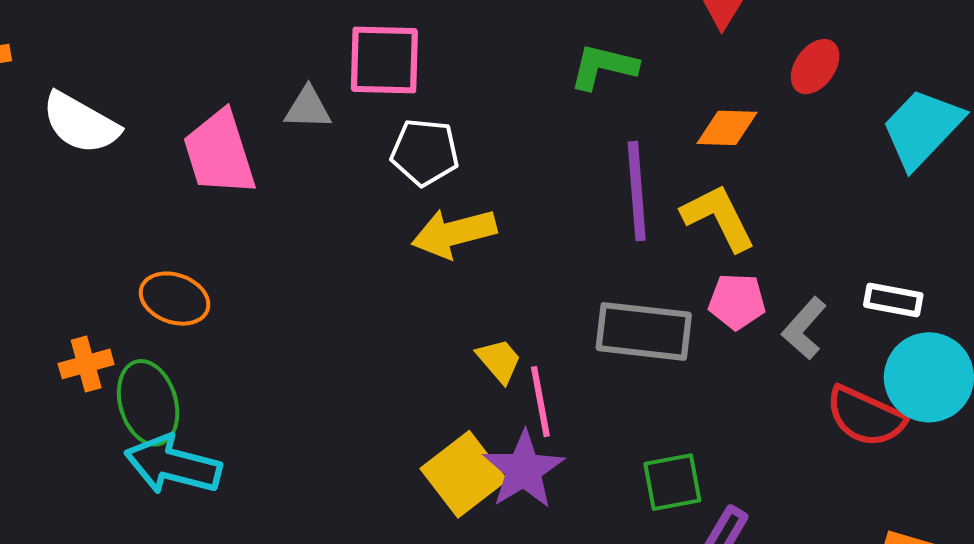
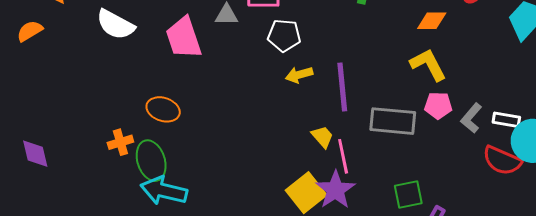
purple line: (637, 191) -> (342, 87), moved
yellow arrow: (454, 233) -> (299, 75), size x0.7
white rectangle: (893, 300) -> (506, 120), moved

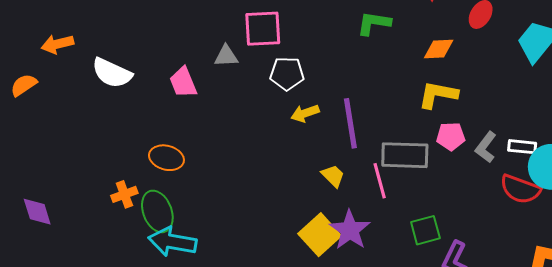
pink trapezoid: (184, 38) -> (183, 82), size x0.7
yellow L-shape: (428, 65) -> (438, 95), turned -48
pink line: (343, 156) -> (380, 181), moved

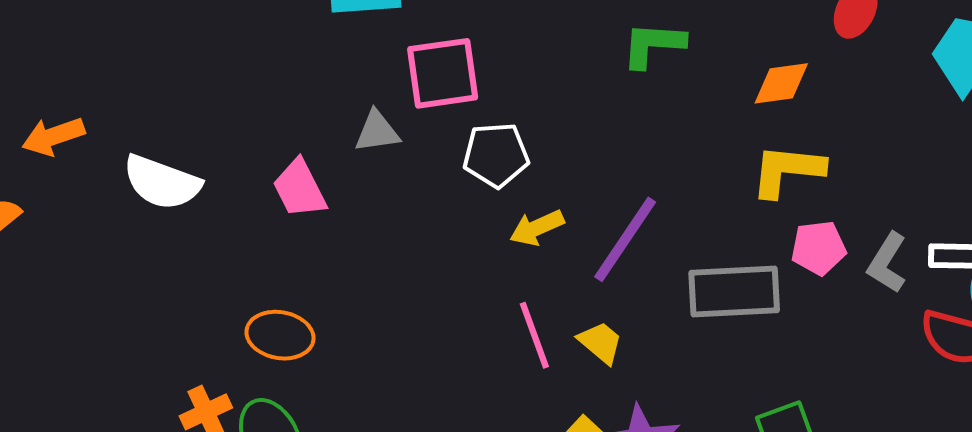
purple line: (350, 123) -> (625, 239), turned 48
pink line: (380, 181) -> (534, 335), moved

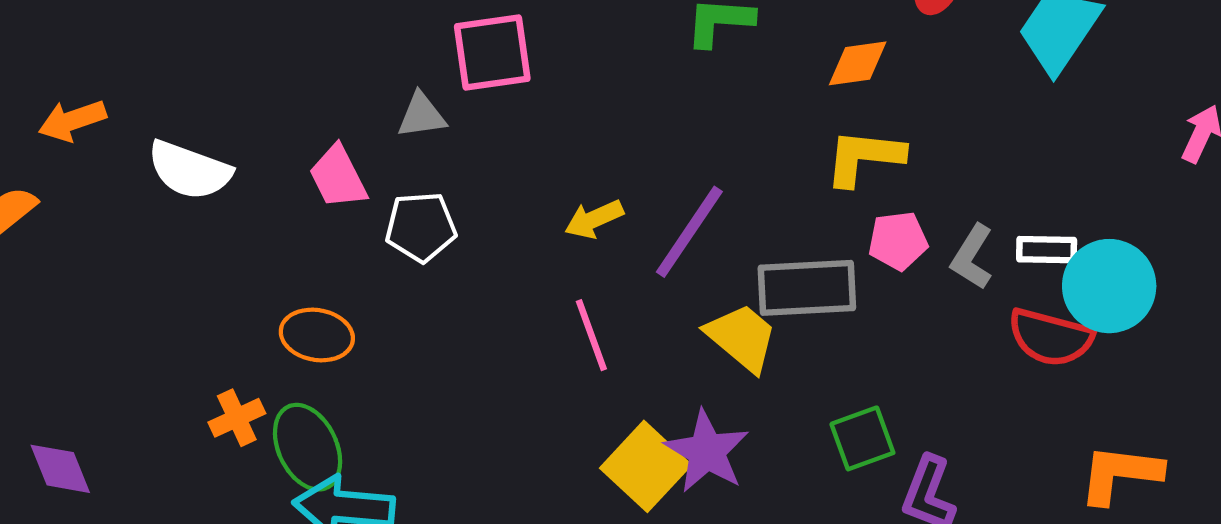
white pentagon: (496, 155) -> (421, 227), moved
yellow trapezoid: (601, 343) -> (742, 337), moved, size x1.5

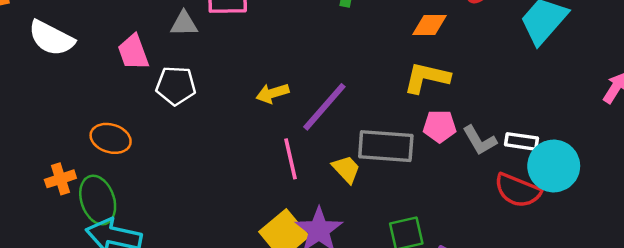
gray L-shape: (972, 257) -> (480, 140), turned -69
pink line: (591, 335) -> (290, 159), moved
yellow trapezoid: (742, 337) -> (346, 169), size x0.7

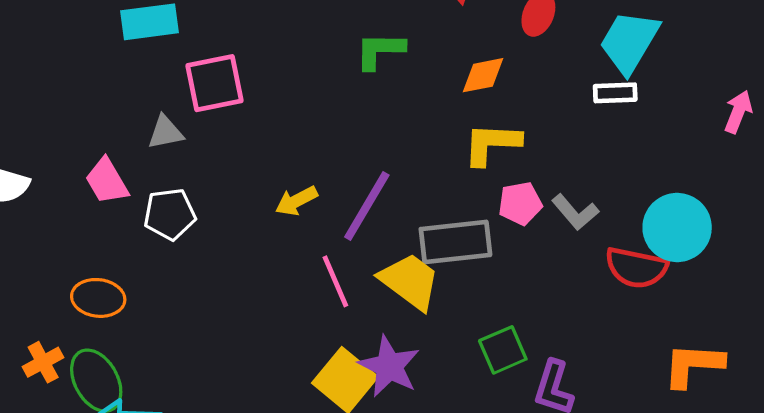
white rectangle: (521, 141) -> (615, 93), moved
yellow trapezoid: (346, 169) -> (410, 281), size x1.6

